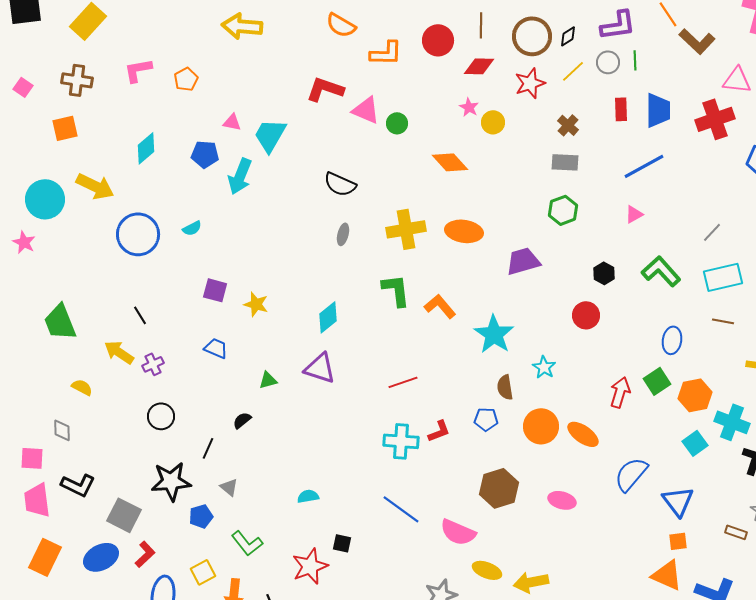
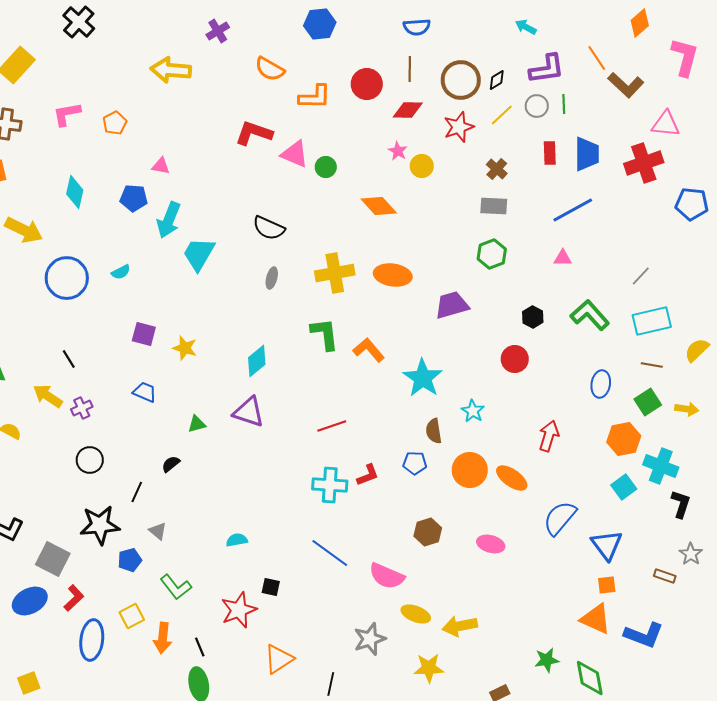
cyan trapezoid: (270, 135) -> (199, 254), moved
cyan diamond: (146, 148) -> (75, 192), turned -36
pink triangle: (634, 214) -> (563, 258), turned 30
green square: (657, 381) -> (648, 402), moved
brown hexagon: (499, 488) -> (428, 532), size x0.7

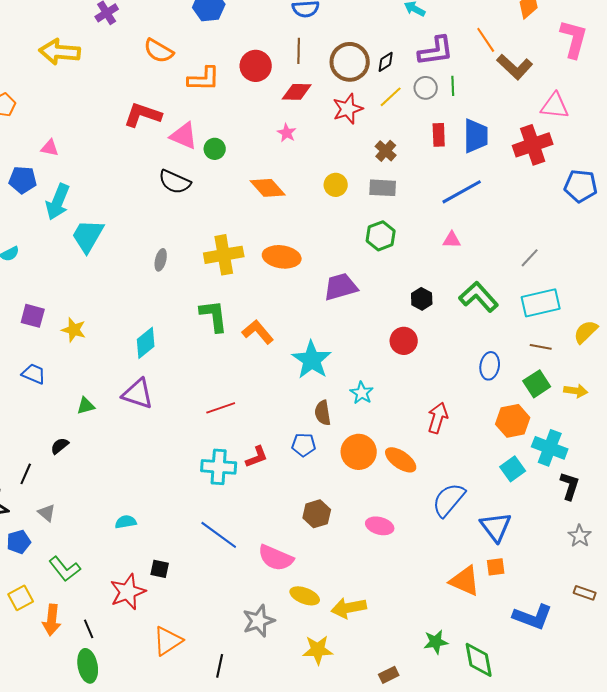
yellow circle: (422, 166) -> (336, 185), moved
black semicircle: (269, 228) -> (175, 182), moved
brown rectangle: (665, 576) -> (585, 593), moved
orange triangle: (596, 619) -> (465, 581), moved

